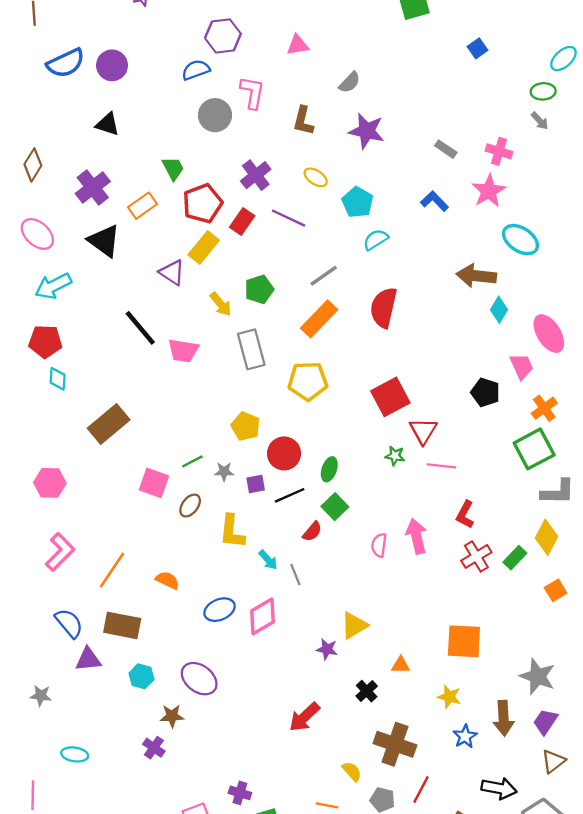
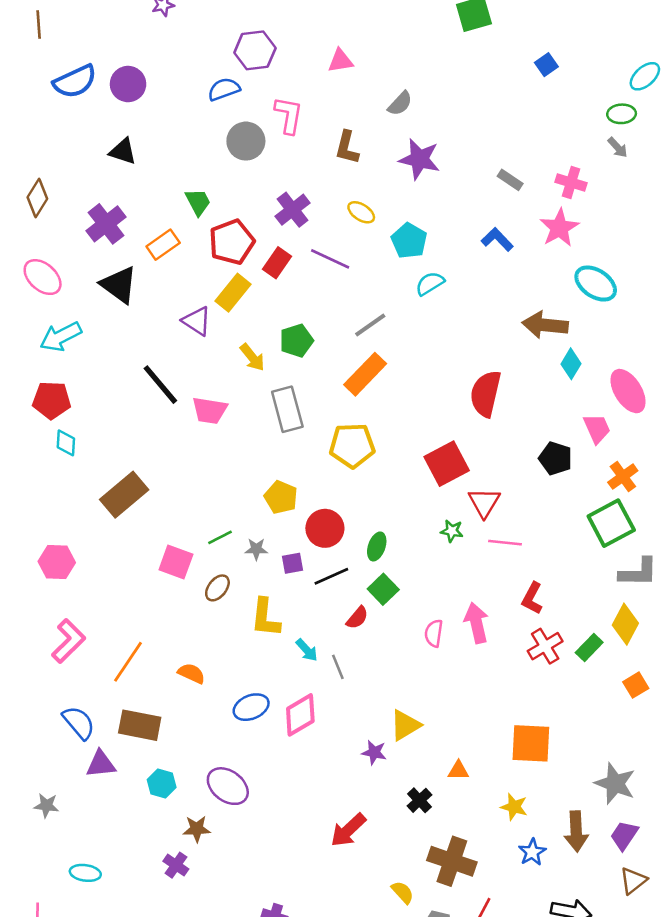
red semicircle: (384, 307) -> (486, 394), moved

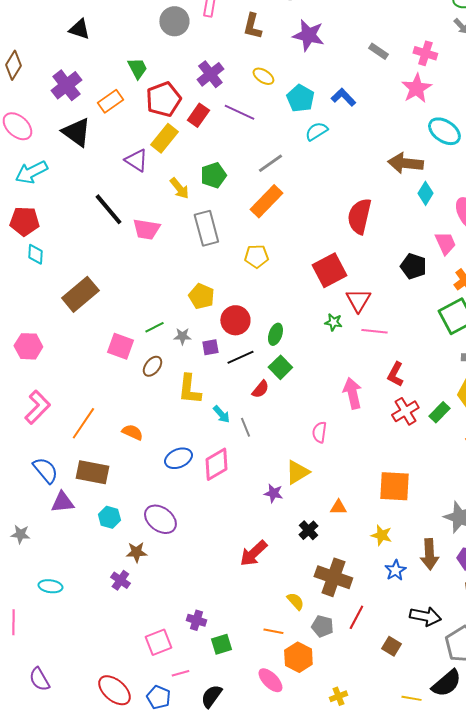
blue L-shape: (497, 239) -> (343, 97), moved
yellow pentagon: (352, 445) -> (256, 256), size x0.7
pink semicircle: (434, 633) -> (319, 432), moved

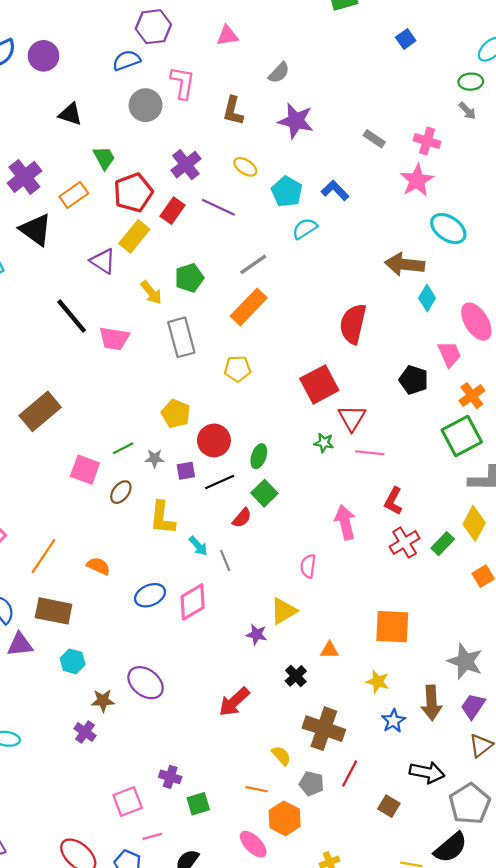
black triangle: (79, 29) -> (70, 114), moved
purple ellipse: (160, 519) -> (146, 683), moved

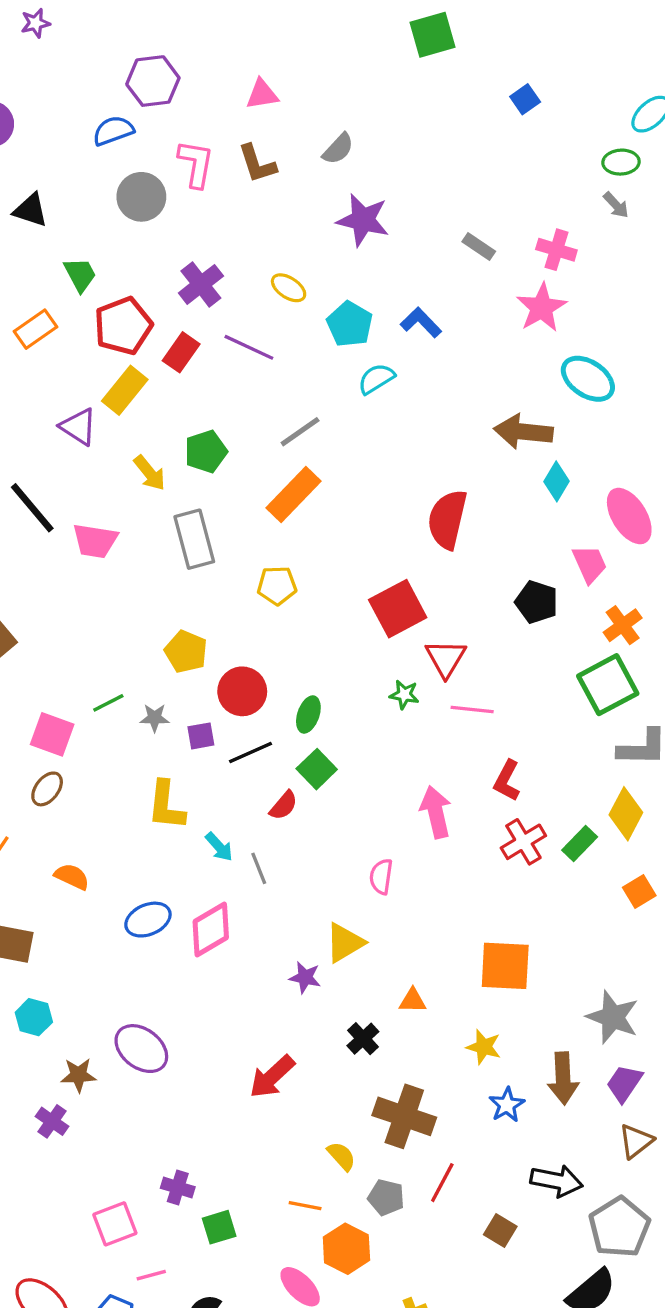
brown L-shape: (233, 111) -> (257, 164), moved, turned -32
brown ellipse: (121, 492) -> (47, 789), moved

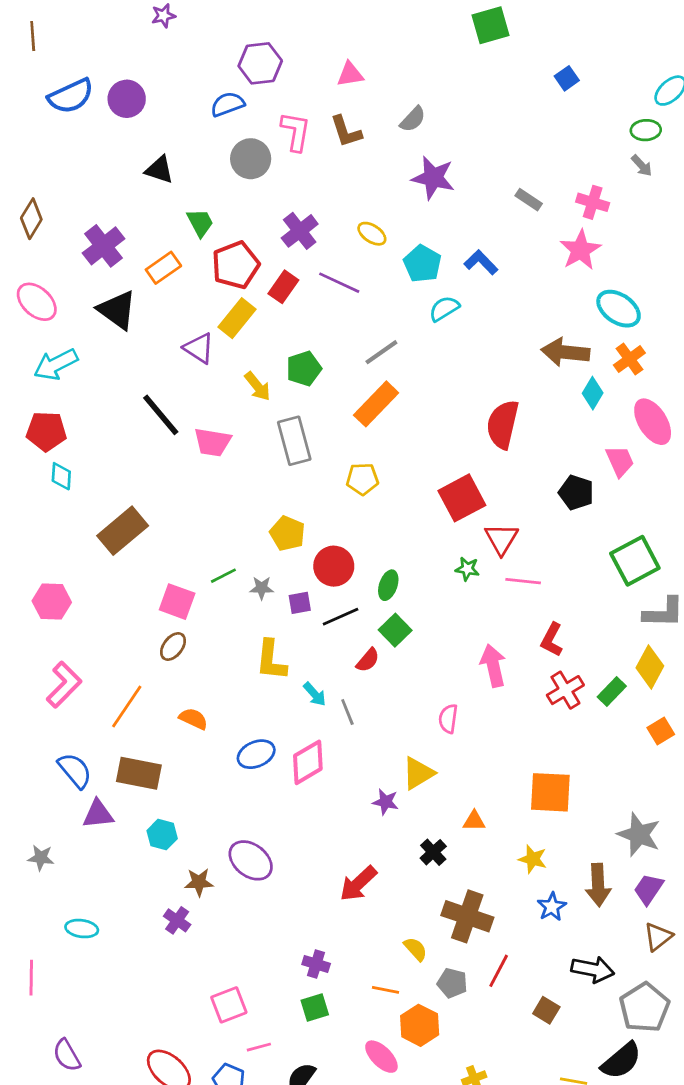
orange cross: (623, 625) -> (629, 359), moved
purple cross: (178, 1187) -> (316, 964), moved

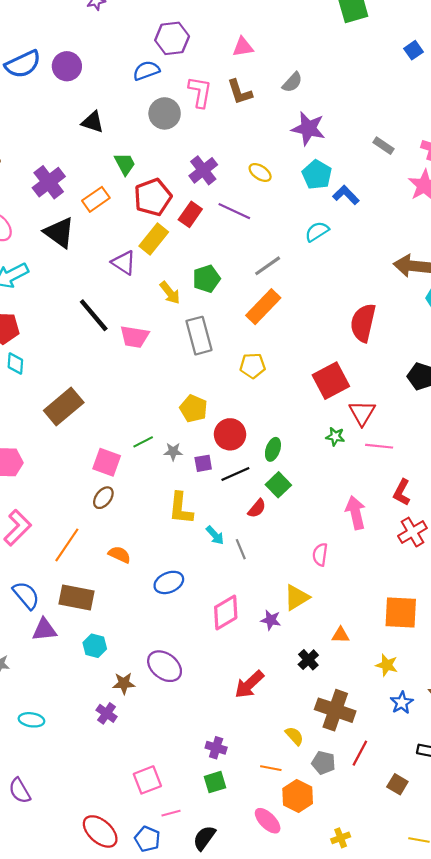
cyan pentagon: (422, 264) -> (317, 175), moved
pink diamond: (308, 762) -> (226, 613), moved
purple semicircle: (67, 1055) -> (20, 791), moved

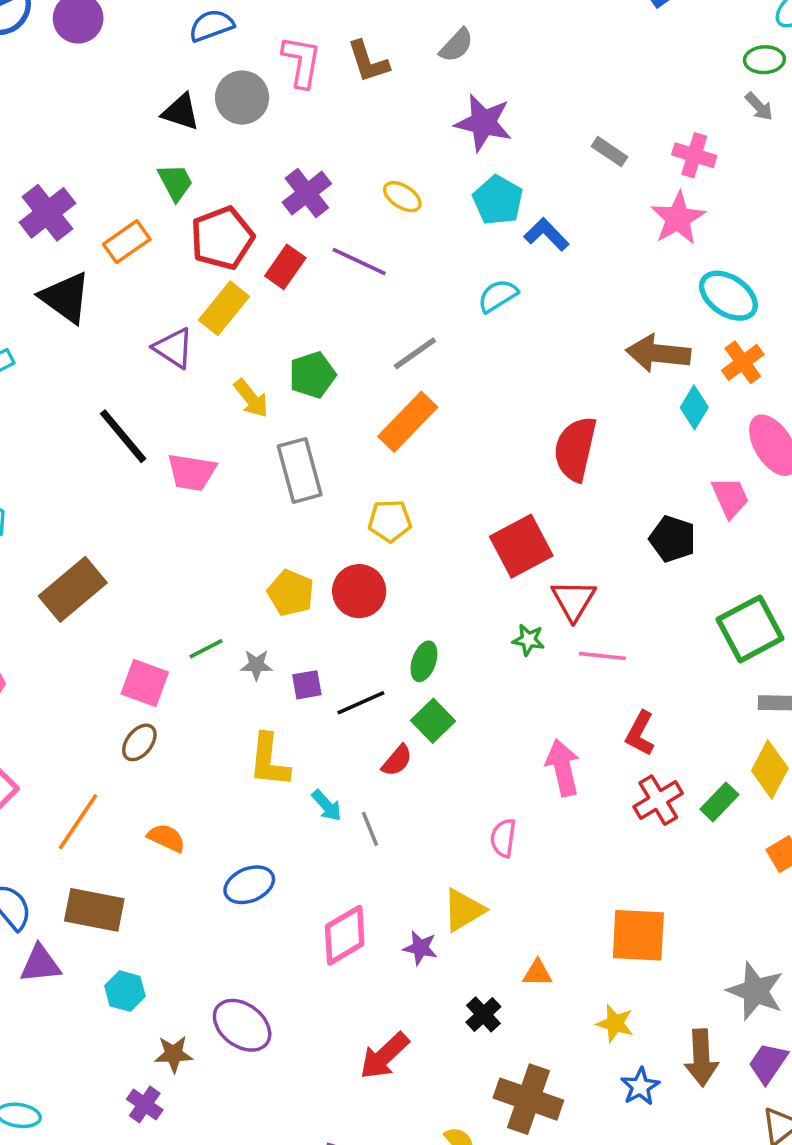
black triangle: (93, 122) -> (181, 112), moved
red circle: (230, 434) -> (359, 591), moved

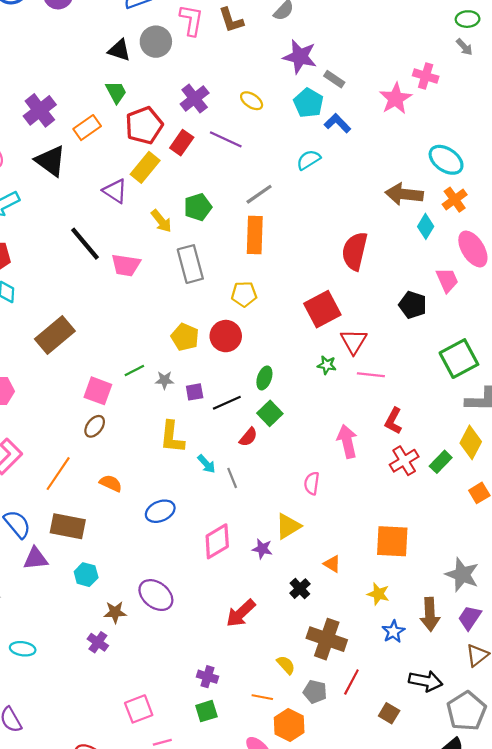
gray rectangle: (610, 152) -> (334, 79), moved
pink star: (678, 218) -> (396, 99), moved
orange rectangle: (408, 422) -> (255, 235), turned -42
orange triangle: (537, 973) -> (332, 564), turned 30

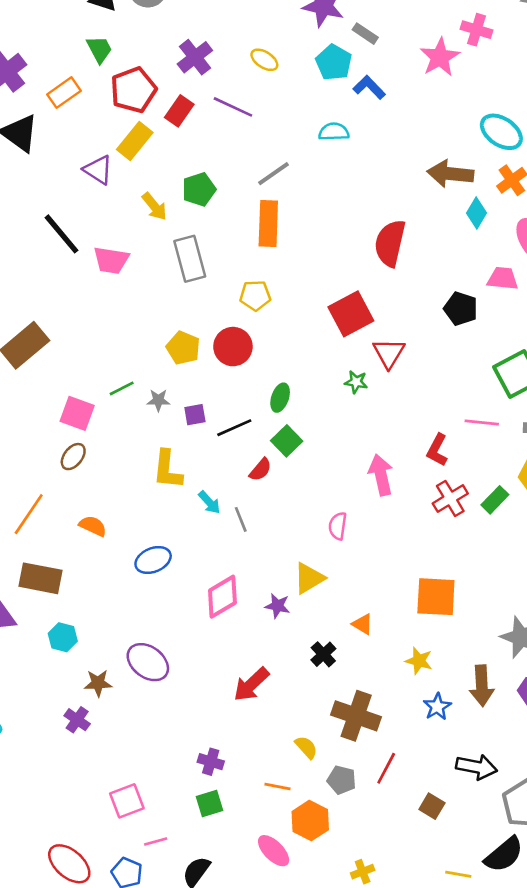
cyan semicircle: (308, 160) -> (334, 132), turned 30
pink trapezoid: (447, 280) -> (503, 278), turned -60
pink line: (371, 375) -> (482, 422), moved

